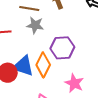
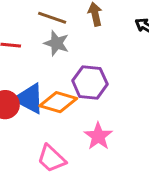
orange diamond: (43, 65) -> (58, 102), turned 70

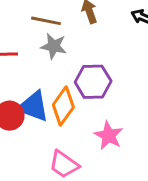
orange diamond: (58, 102) -> (63, 106), turned -63

